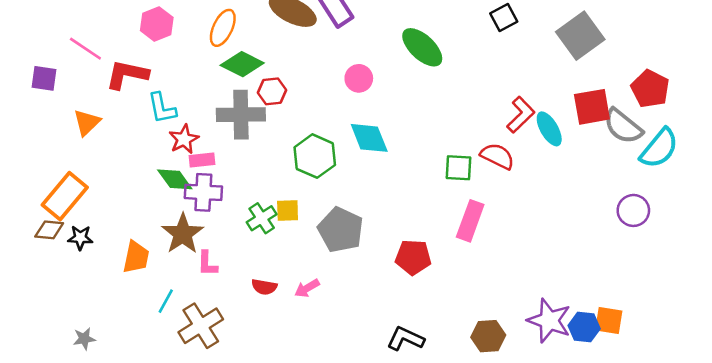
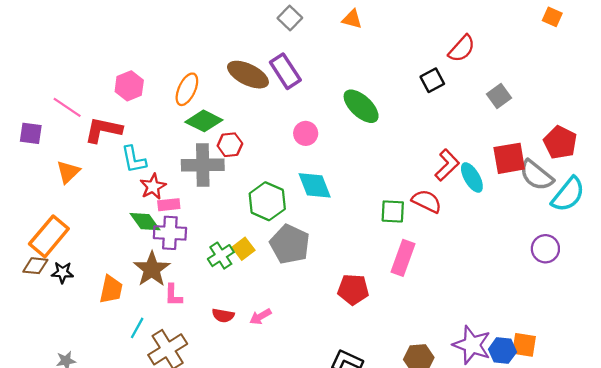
gray square: (580, 36) -> (499, 96), size x0.6
yellow square: (288, 210) -> (243, 249), turned -35
gray pentagon: (341, 230) -> (290, 244), moved

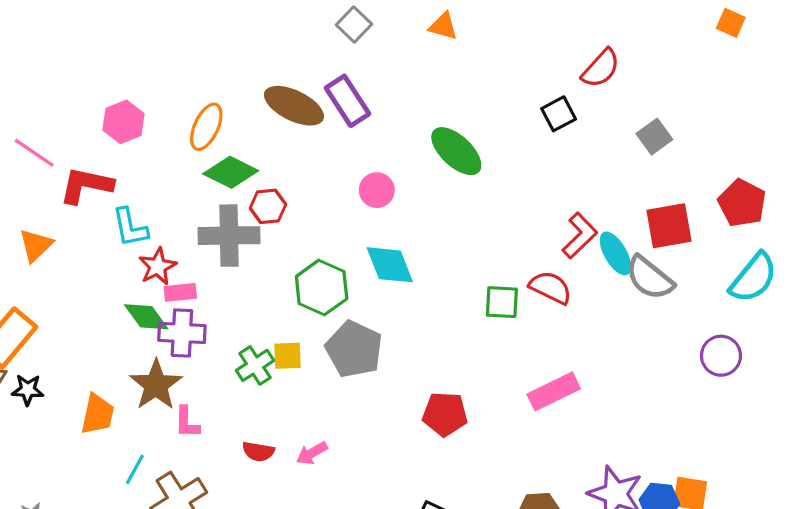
gray semicircle: (536, 175) -> (650, 278), moved
yellow square: (243, 249) -> (287, 356), turned 35
pink rectangle: (403, 258) -> (554, 391), moved, turned 44

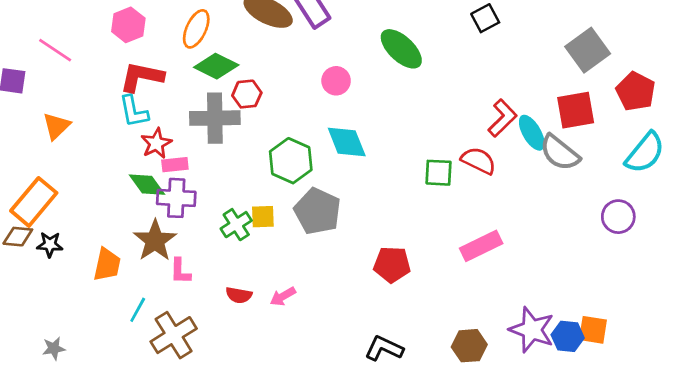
gray square: (654, 137) -> (588, 50), moved, size x1.5
red L-shape: (86, 185) -> (142, 77), moved

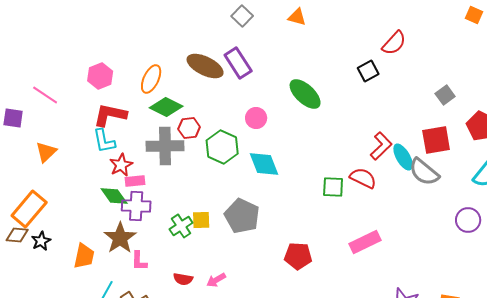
gray square: (588, 50) -> (445, 95), size x0.6
green hexagon: (291, 161) -> (222, 147), moved
black star: (50, 245) -> (41, 241), turned -30

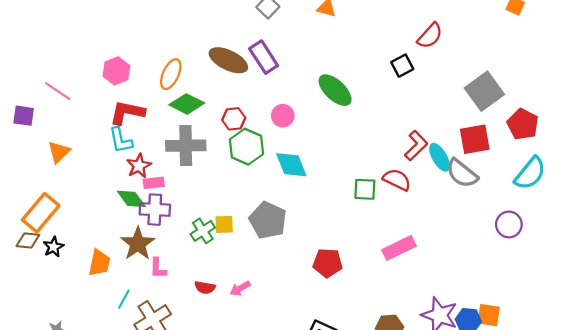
gray square: (445, 95) -> (484, 91), size x1.8
red hexagon: (189, 128) -> (234, 119), moved

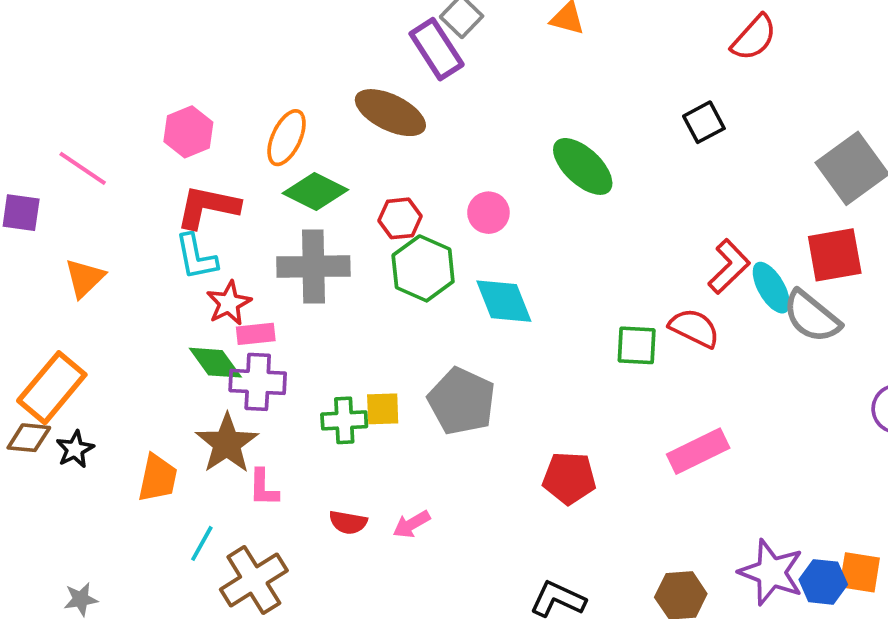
red semicircle: (430, 36) -> (754, 38), moved
purple rectangle: (264, 57) -> (437, 49), moved
green cross: (203, 231) -> (344, 420), turned 30

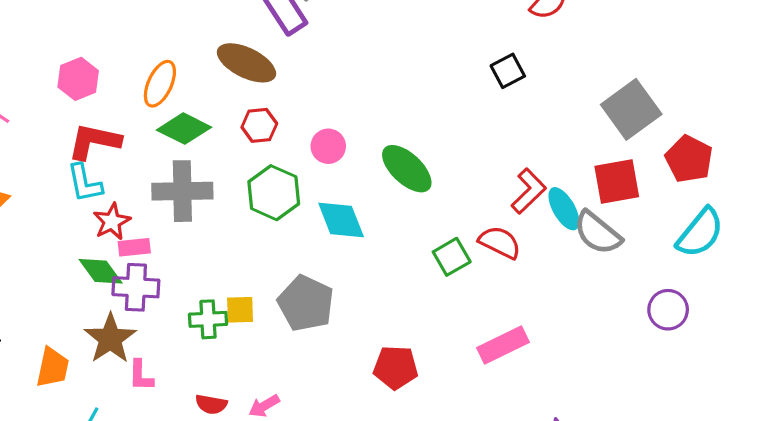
green ellipse: (583, 166) -> (407, 169), moved
red hexagon: (400, 218) -> (259, 125), moved
green square: (637, 345) -> (452, 257), turned -33

